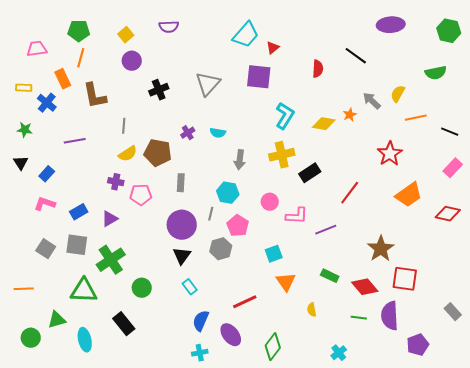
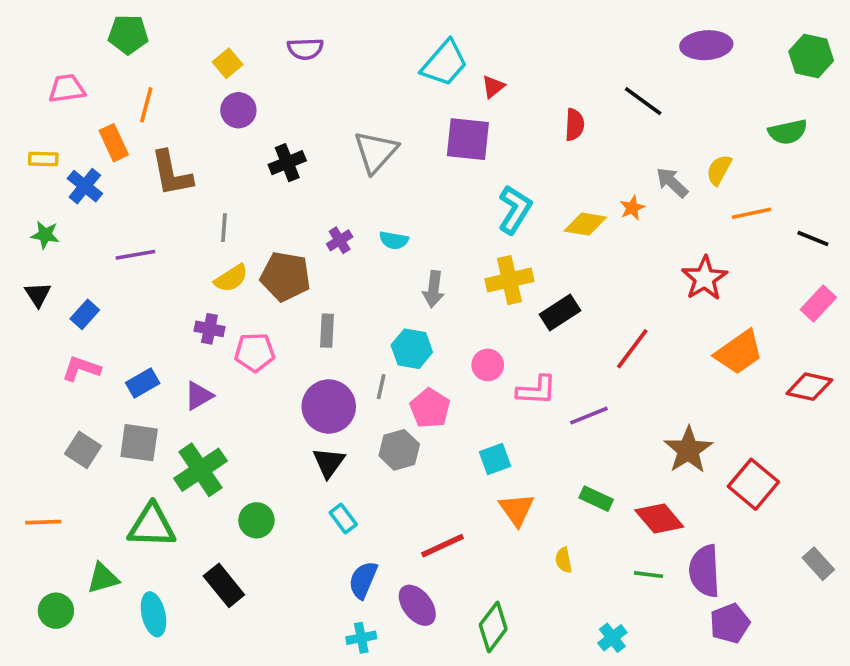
green pentagon: (79, 31) -> (128, 34), moved
red square: (405, 279) -> (753, 484), moved, turned 32
purple pentagon: (418, 345) -> (730, 623), moved

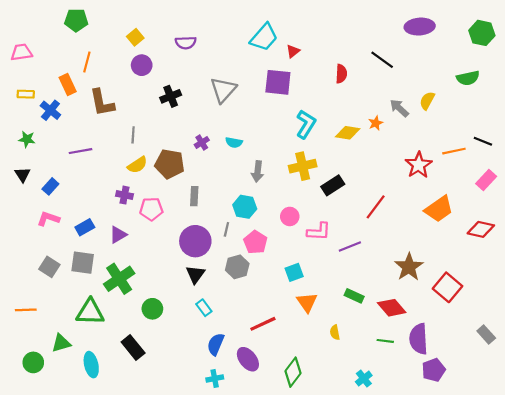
purple semicircle: (305, 49) -> (186, 43), moved
pink trapezoid: (67, 89) -> (21, 52), moved
orange line: (752, 213) -> (454, 151), moved

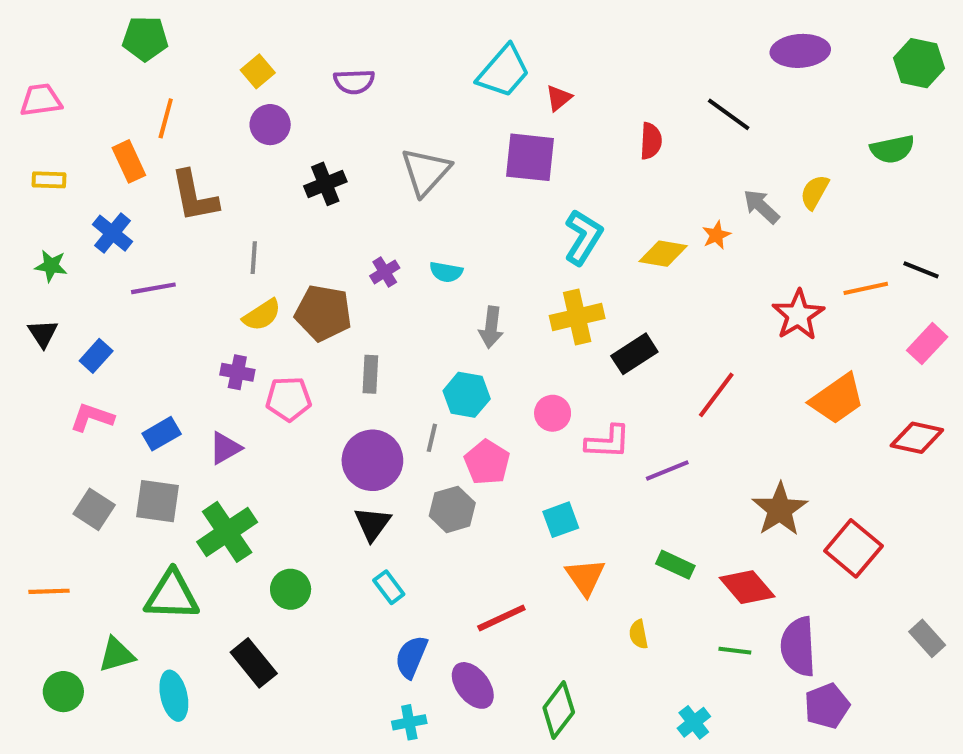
blue cross: (50, 110) -> (112, 233), moved

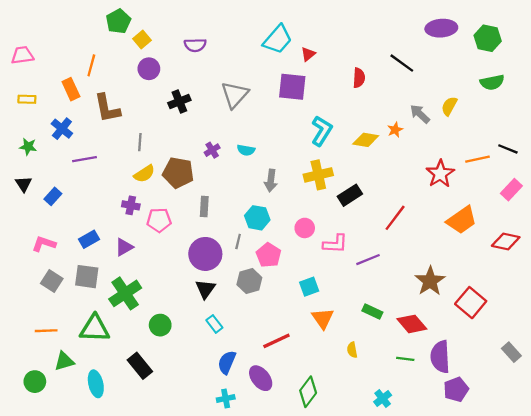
green pentagon: (145, 39) -> (118, 21), moved, turned -30
green hexagon: (919, 63) -> (488, 38), moved
pink L-shape: (92, 417) -> (44, 244), moved
orange line: (49, 591) -> (46, 331), moved

